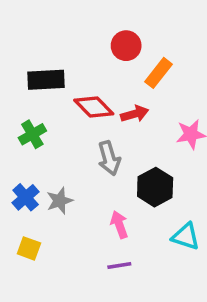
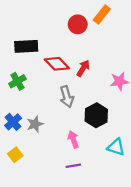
orange rectangle: (158, 73) -> (102, 15), moved
red arrow: (135, 114) -> (83, 68), turned -42
yellow square: (29, 248) -> (15, 155), turned 32

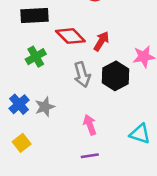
green cross: (17, 81) -> (36, 57), moved
black hexagon: (96, 115) -> (116, 76), moved

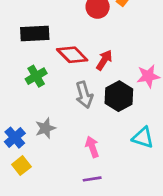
blue cross: (19, 104) -> (15, 138), moved
cyan triangle: (140, 134) -> (143, 138), moved

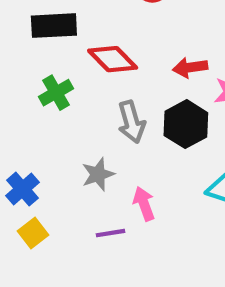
red arrow: (104, 60) -> (190, 67), moved, turned -130
gray star: (45, 128) -> (98, 174), moved
purple line: (92, 179) -> (110, 233), moved

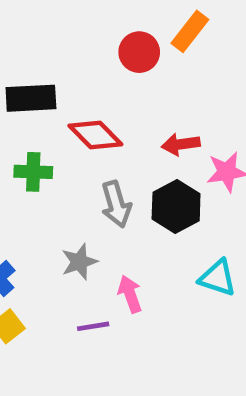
green cross: (56, 93) -> (33, 172), turned 32

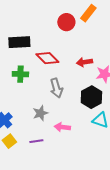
black hexagon: (176, 206) -> (91, 97), moved
pink arrow: (130, 294) -> (62, 127), turned -63
purple line: (93, 326) -> (36, 141), moved

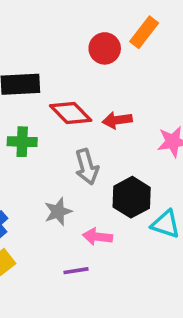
red arrow: (84, 62) -> (117, 120), moved
black hexagon: (91, 97) -> (132, 197), moved
purple line: (36, 141) -> (76, 271), moved

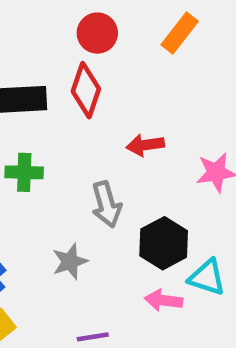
red circle: (105, 48) -> (97, 33), moved
red diamond: (71, 113) -> (86, 90), moved, turned 63
pink arrow: (98, 237) -> (164, 300), moved

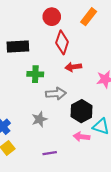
red diamond: (86, 90) -> (62, 42), moved
green cross: (24, 172) -> (35, 74), moved
gray arrow: (106, 204) -> (56, 94), turned -78

